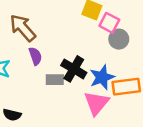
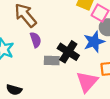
blue star: (102, 77) -> (94, 42), moved

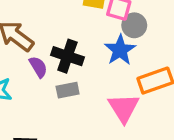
black cross: (68, 52) -> (67, 56), moved

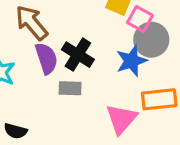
gray circle: (134, 25) -> (151, 40), size x1.4
purple semicircle: (38, 67) -> (46, 58), size x1.4

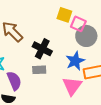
purple semicircle: (46, 58) -> (14, 81), moved
blue star: (131, 61) -> (75, 61), moved

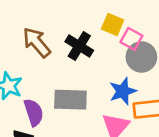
black cross: (42, 49) -> (79, 46), moved
gray rectangle: (39, 70) -> (70, 100), size x1.6

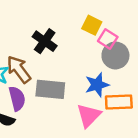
brown arrow: (37, 42) -> (19, 69), moved
black cross: (79, 46) -> (45, 41), moved

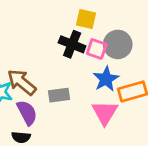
pink square: (108, 39) -> (97, 49), moved
black cross: (45, 41) -> (72, 44), moved
gray rectangle: (50, 89) -> (59, 95), size x0.7

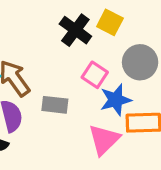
black cross: (72, 44) -> (75, 30), moved
pink square: (97, 49) -> (95, 75), moved

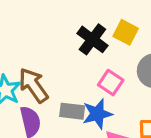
blue star: (116, 100) -> (97, 114), moved

